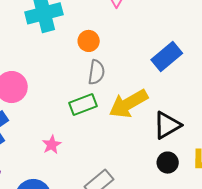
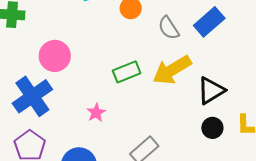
gray semicircle: (96, 72) -> (169, 28), moved, turned 140

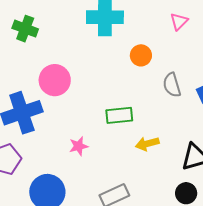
yellow arrow: (172, 70) -> (147, 144), moved, size x0.6

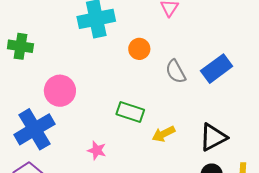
green rectangle: (119, 115) -> (130, 112), turned 36
pink star: (79, 146) -> (97, 150), turned -30

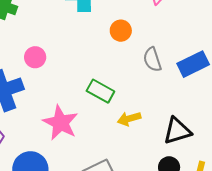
pink circle: (60, 91) -> (35, 57), size x0.7
pink star: (97, 150) -> (61, 123), size x1.8

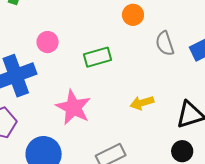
green rectangle: (100, 91) -> (97, 57), moved, turned -44

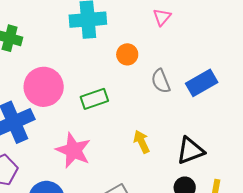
pink circle: (48, 42) -> (44, 87), size x1.8
yellow arrow: (142, 103) -> (142, 142), turned 85

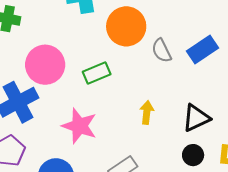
orange circle: (127, 54) -> (126, 26), size x1.8
yellow arrow: (142, 142) -> (147, 112), turned 35

